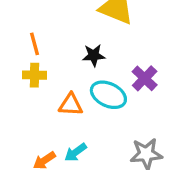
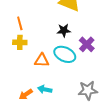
black star: (94, 55) -> (64, 30), moved
cyan arrow: (76, 152) -> (45, 89), turned 48

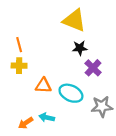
black star: (64, 30) -> (80, 48), moved
cyan ellipse: (65, 54) -> (71, 93), moved
gray star: (88, 90) -> (102, 106), moved

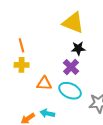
purple cross: (93, 68) -> (71, 67), moved

